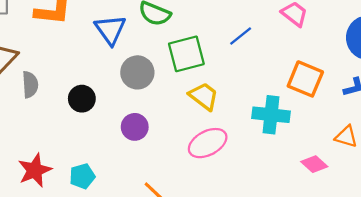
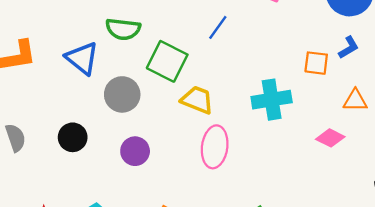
green square: (186, 54) -> (167, 61), turned -33
orange square: (305, 79) -> (316, 63), moved, size x0.7
pink ellipse: (208, 143) -> (215, 147), turned -39

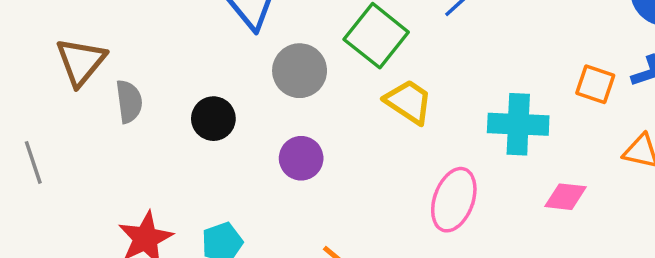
pink diamond: (330, 138) -> (566, 197), moved, turned -32
pink ellipse: (215, 147) -> (454, 200), moved

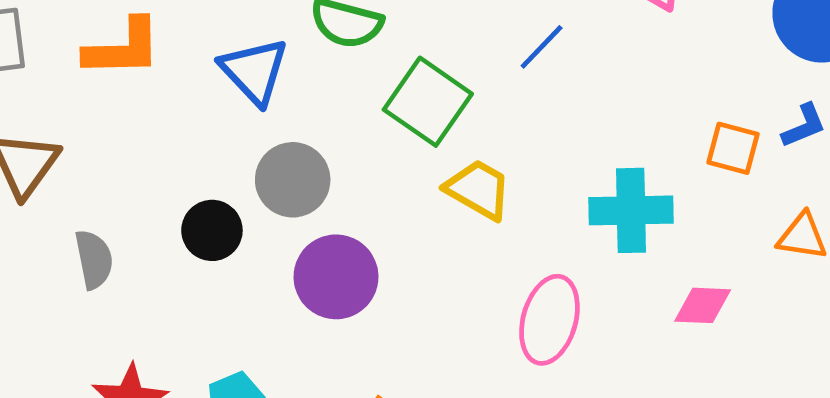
gray circle: (300, 71) -> (293, 180), moved
gray semicircle: (129, 102) -> (94, 259), moved
purple circle: (301, 158) -> (336, 277), size x1.4

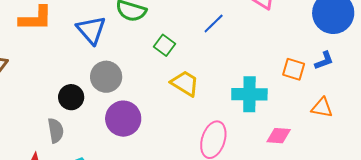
green square: (428, 102) -> (165, 45), size x0.6
gray semicircle: (94, 259) -> (56, 130), moved

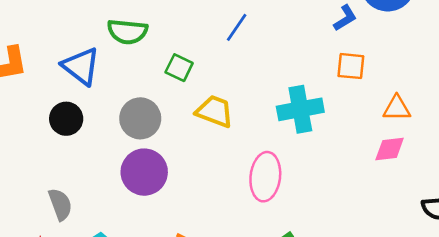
blue L-shape: (324, 61) -> (345, 18), moved
gray circle: (106, 77) -> (140, 118), moved
black circle: (71, 97) -> (66, 119), moved
pink diamond: (279, 136) -> (390, 149), moved

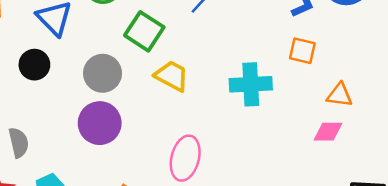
green square: (179, 68) -> (144, 31), size x1.5
pink ellipse: (265, 177) -> (185, 158), moved

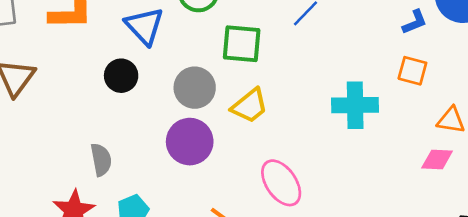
green square: (144, 31) -> (242, 44), turned -30
yellow trapezoid: (172, 76) -> (250, 106), moved, turned 111
pink ellipse: (185, 158) -> (281, 183), turned -51

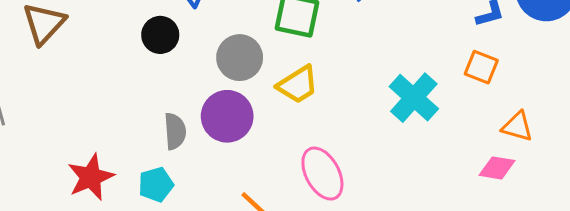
cyan cross: (355, 105) -> (414, 98), turned 36
gray semicircle: (101, 160) -> (175, 131), moved

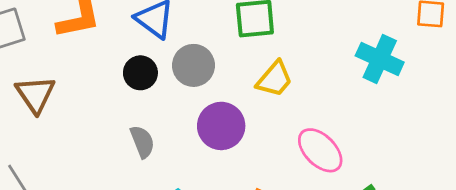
gray circle: (240, 58) -> (193, 65), moved
gray semicircle: (175, 131) -> (142, 142), moved

